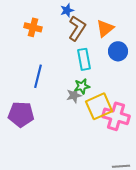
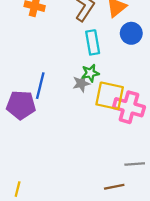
blue line: (38, 76) -> (40, 86), moved
yellow square: (99, 106) -> (110, 96), turned 36

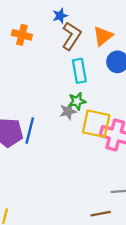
blue line: (40, 86) -> (30, 130), moved

